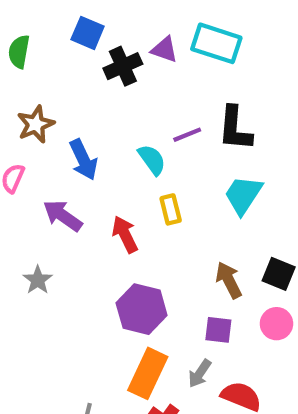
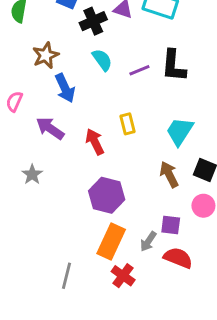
brown star: (36, 124) -> (46, 55), moved
cyan semicircle: (152, 160) -> (102, 60), moved
cyan trapezoid: (243, 195) -> (180, 131), moved
purple square: (218, 330) -> (171, 225), moved

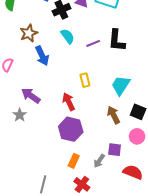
purple arrow: (50, 128) -> (31, 96), moved
red arrow: (95, 142) -> (69, 102), moved
orange rectangle: (111, 241) -> (74, 161), size x0.6
red semicircle: (178, 258) -> (133, 172), moved

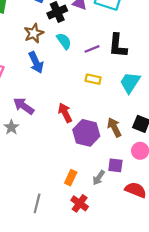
brown star: (29, 33) -> (34, 33), moved
yellow rectangle: (85, 80) -> (93, 79), moved, turned -64
cyan trapezoid: (121, 85) -> (130, 82), moved
purple hexagon: (71, 129) -> (86, 133), moved

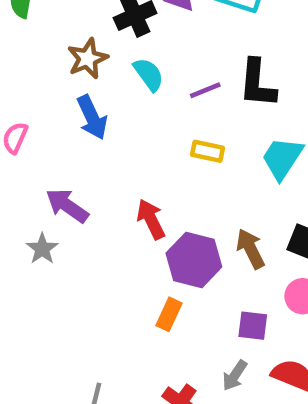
orange rectangle: (71, 178) -> (169, 314), moved
gray arrow: (99, 178) -> (235, 375), moved

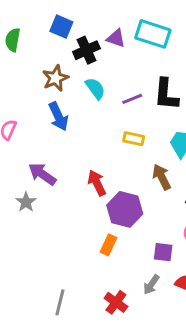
brown arrow: (251, 249) -> (162, 177), moved

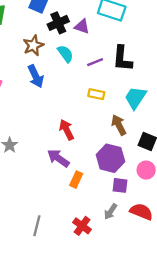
purple triangle: (116, 38) -> (82, 26), moved
purple arrow: (42, 174) -> (58, 158), moved
purple hexagon: (125, 209) -> (110, 158), moved

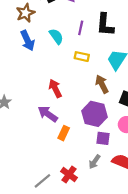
cyan semicircle: (65, 54) -> (56, 36), moved
purple line: (95, 62) -> (81, 28), turned -56
gray line: (37, 226) -> (42, 181), moved, turned 36

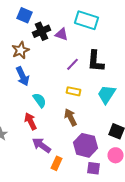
purple line: (81, 28) -> (73, 64), turned 32
cyan semicircle: (56, 36) -> (40, 100), moved
brown arrow: (102, 84) -> (71, 117), moved
red arrow: (55, 88) -> (31, 121), moved

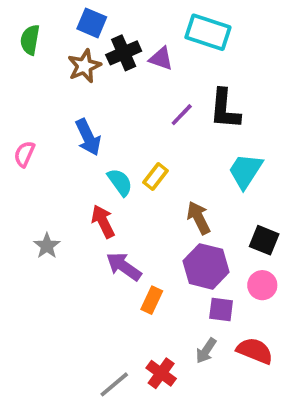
brown star: (21, 50) -> (84, 66), moved
yellow rectangle: (74, 91) -> (155, 177), moved, turned -64
brown arrow: (71, 117) -> (199, 218), moved

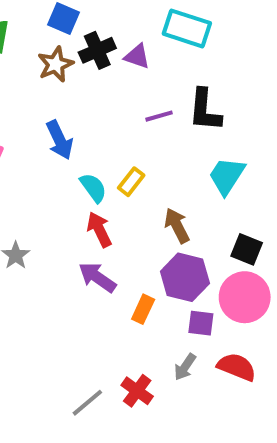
purple line: (182, 115) -> (159, 116), turned 30
red arrow: (103, 221) -> (99, 230), moved
pink circle: (262, 285) -> (245, 297), size x1.6
orange rectangle: (152, 300) -> (143, 309), moved

